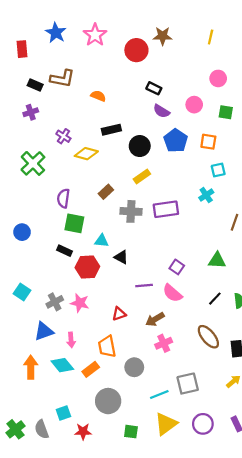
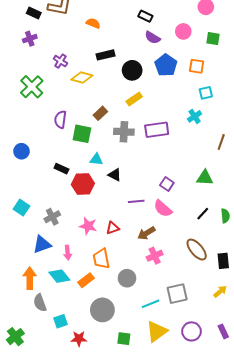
green square: (74, 223) -> (82, 134), moved
pink star: (80, 303) -> (88, 226), moved
gray semicircle: (42, 429) -> (40, 303), moved

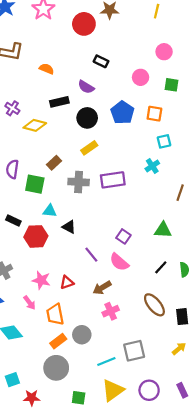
purple semicircle: (153, 38) -> (86, 87), moved
purple line: (136, 201) -> (91, 255), turned 56
pink arrow: (68, 253) -> (29, 303), moved, turned -32
orange rectangle: (86, 280) -> (58, 341), moved

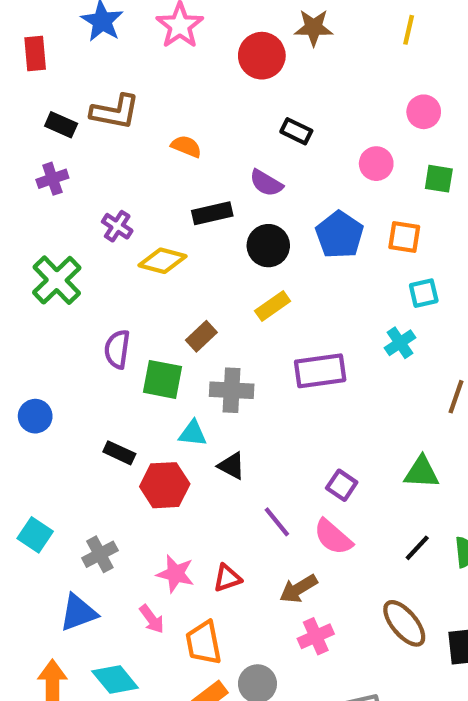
gray cross: (79, 182) -> (232, 390), moved

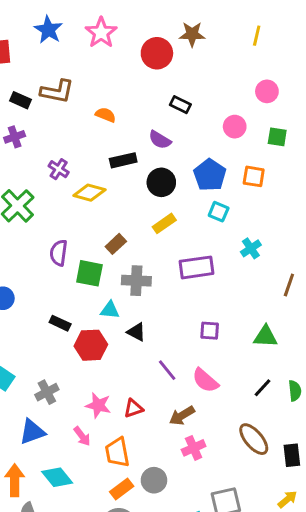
cyan square: (424, 293) -> (219, 212), moved, turned 36
purple square: (342, 485) -> (210, 331), moved, turned -30

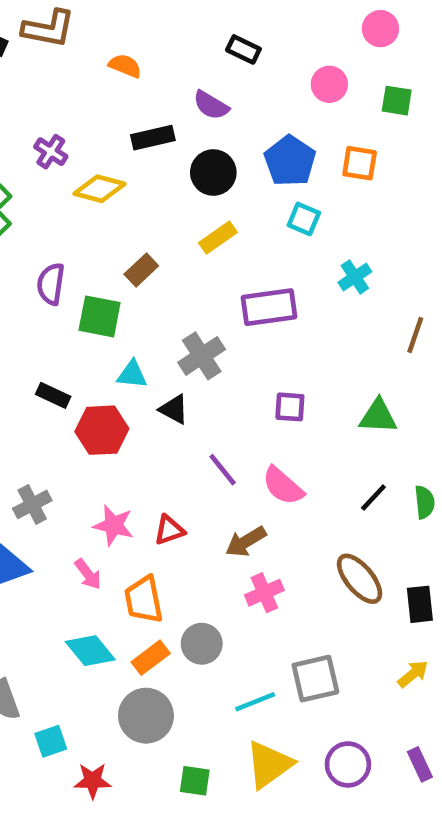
gray cross: (136, 281) -> (202, 356), moved, turned -36
cyan diamond: (57, 477) -> (90, 651), moved

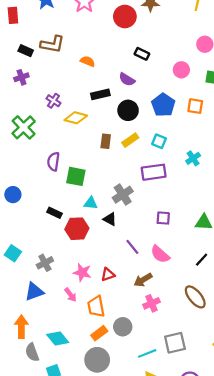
cyan square: (304, 219) -> (159, 141), moved
brown rectangle: (141, 270) -> (106, 141), moved, turned -40
cyan diamond: (90, 651) -> (58, 338), moved

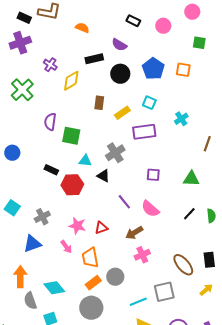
pink circle: (181, 70) -> (163, 26), moved
purple cross: (21, 77) -> (20, 43), size x1.5
yellow diamond: (76, 118) -> (71, 81), turned -45
yellow rectangle: (130, 140) -> (122, 113), moved
brown ellipse: (195, 297) -> (183, 265), moved

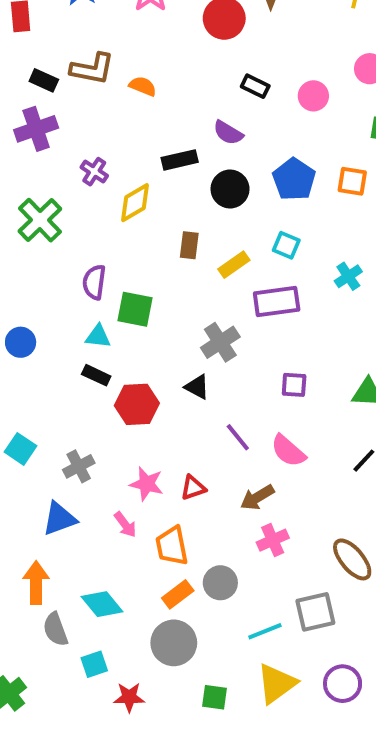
orange semicircle: (82, 28) -> (143, 86), moved
cyan triangle: (85, 161) -> (98, 336), moved

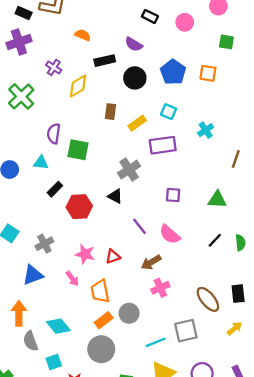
orange semicircle: (143, 86) -> (83, 35), moved
cyan triangle: (98, 336) -> (41, 163), moved
black rectangle: (96, 375) -> (55, 189), turned -70

